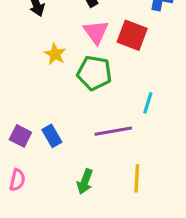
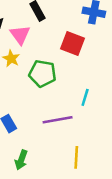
pink triangle: (96, 32) -> (20, 35), moved
green arrow: (85, 181) -> (21, 160), moved

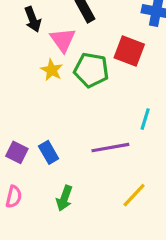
green pentagon: (43, 74) -> (91, 70), moved
yellow line: (76, 157) -> (134, 195), turned 40

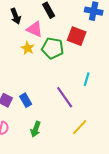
pink triangle: (63, 40) -> (35, 29), turned -30
purple line: (110, 148) -> (65, 97), turned 65

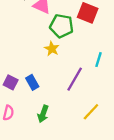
yellow star: (28, 48) -> (52, 49), moved
purple line: (65, 97) -> (75, 79), turned 65

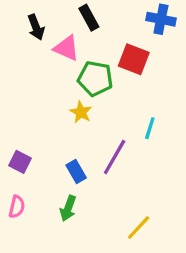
blue rectangle: (32, 82) -> (76, 171), moved
yellow line: (91, 112) -> (139, 228), moved

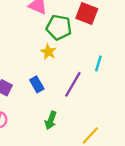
blue rectangle: (76, 171) -> (37, 84), moved
green arrow: (68, 208) -> (51, 120), moved

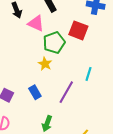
green pentagon: (59, 27) -> (54, 43), turned -30

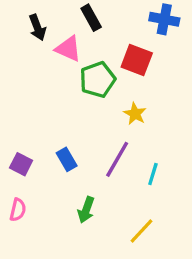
yellow star: (45, 64) -> (135, 114), moved
cyan line: (89, 74) -> (153, 174), moved

